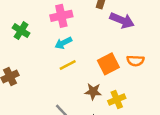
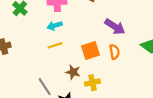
purple arrow: (122, 20) -> (115, 27), moved
orange semicircle: (135, 61) -> (114, 52), turned -112

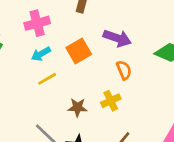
orange square: (90, 51) -> (79, 51), moved
yellow cross: (92, 83) -> (111, 101), moved

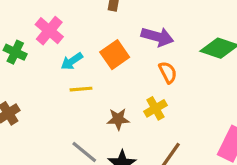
pink cross: (37, 23) -> (49, 31), moved, turned -30
yellow line: (47, 79) -> (81, 89), turned 30

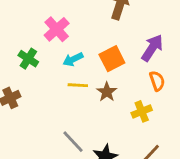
purple arrow: (157, 37) -> (152, 48), turned -80
green cross: (15, 52) -> (28, 59), moved
brown star: (118, 119) -> (107, 92), moved, turned 30

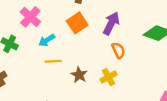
orange square: (112, 59) -> (77, 23), moved
brown star: (107, 92) -> (79, 75), moved

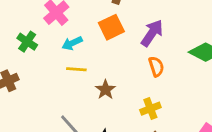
yellow cross: (108, 77) -> (150, 109), moved

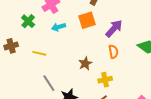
yellow line: (76, 69) -> (39, 53), moved
brown star: (105, 90) -> (85, 63), moved

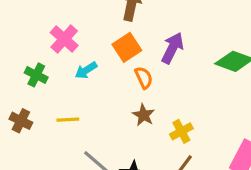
brown cross: (11, 46) -> (21, 121), turned -32
orange semicircle: (113, 52) -> (144, 78), moved

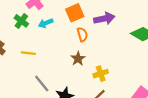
purple arrow: (172, 48) -> (104, 18), turned 42
green cross: (36, 75) -> (21, 21), moved

